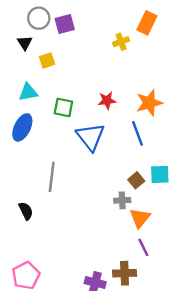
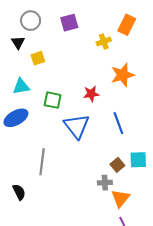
purple square: (65, 24) -> (69, 23), moved
orange star: (149, 103) -> (123, 75), moved
blue ellipse: (22, 127) -> (16, 118), turned 35

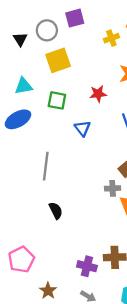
gray circle: (31, 21) -> (47, 30), moved
yellow square: (38, 58) -> (58, 60), moved, size x1.6
blue triangle: (77, 126) -> (82, 128), size x0.6
black semicircle: (19, 192) -> (56, 211), moved

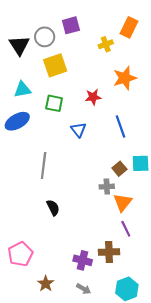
black triangle: (20, 39) -> (19, 45), size x1.5

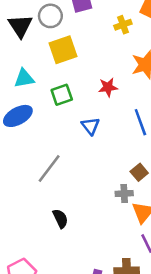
green square: (54, 103) -> (62, 95), turned -30
gray line: (44, 165) -> (49, 168), turned 30

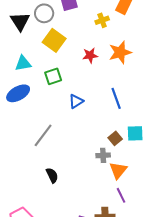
yellow square: (63, 50) -> (54, 40), turned -35
red star: (108, 87) -> (90, 55), moved
blue triangle: (90, 126) -> (76, 101), turned 35

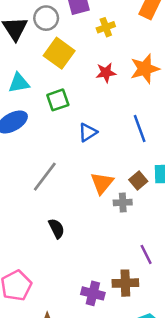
yellow cross: (102, 20) -> (106, 27), moved
orange triangle: (118, 170) -> (102, 183), moved

